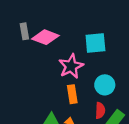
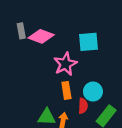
cyan circle: (105, 85) -> (93, 92), moved
red semicircle: (100, 111) -> (83, 106), moved

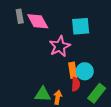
pink diamond: (41, 36) -> (38, 21), turned 40
orange rectangle: (66, 90) -> (73, 70), moved

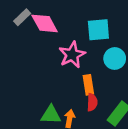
gray rectangle: (20, 16) -> (22, 17), turned 56
cyan circle: (85, 71) -> (115, 59), moved

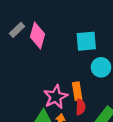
pink diamond: (45, 23) -> (37, 36), turned 45
pink star: (72, 55) -> (56, 97), moved

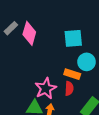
orange rectangle: (77, 91) -> (72, 74), moved, turned -63
red semicircle: (81, 107) -> (69, 88), moved

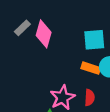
orange rectangle: (72, 74) -> (91, 68), moved

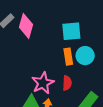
orange rectangle: (91, 68) -> (68, 57), turned 63

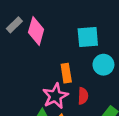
orange rectangle: (68, 57) -> (66, 73), moved

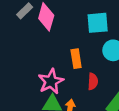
pink star: (55, 96) -> (51, 81), moved

